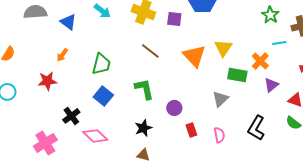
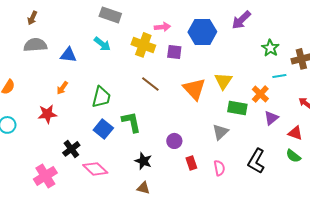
blue triangle: (68, 22) -> (68, 55), turned -30
green L-shape: (144, 89) -> (131, 122), moved
black star: (143, 128) -> (143, 161), turned -30

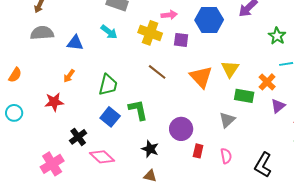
purple circle: (174, 141) -> (181, 129), size x1.5
black L-shape: (256, 161) -> (263, 165), moved
red rectangle: (191, 163) -> (198, 151), turned 32

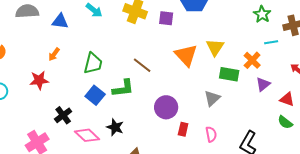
brown line: (157, 72) -> (142, 65), moved
green L-shape: (138, 110) -> (123, 88), turned 95
black star: (150, 149) -> (115, 127), moved

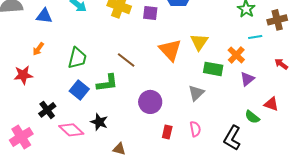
red triangle: (287, 99) -> (271, 104), moved
green semicircle: (285, 122) -> (252, 117), moved
red rectangle: (183, 129) -> (167, 132), moved

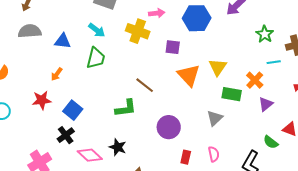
purple square: (150, 13) -> (173, 47), moved
green trapezoid: (77, 58) -> (96, 58), moved
blue square: (79, 90) -> (73, 110), moved

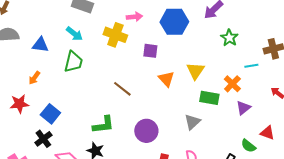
green star: (265, 34) -> (229, 38), moved
orange triangle: (189, 75) -> (166, 79), size x0.7
green L-shape: (126, 108) -> (103, 125), moved

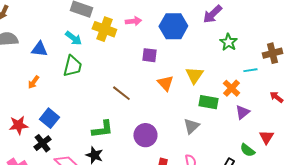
yellow cross: (115, 35) -> (104, 29), moved
red star: (19, 104) -> (18, 125), moved
red triangle: (267, 133) -> (266, 137), turned 42

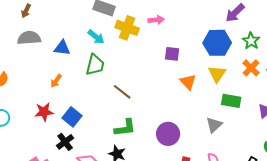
blue hexagon: (173, 26) -> (217, 43), moved
orange cross: (231, 88) -> (251, 68), moved
brown line: (121, 93) -> (122, 92), moved
red star: (18, 125) -> (44, 112), moved

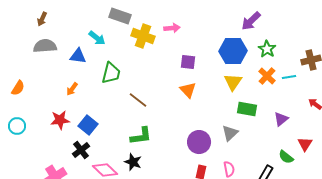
cyan arrow: (96, 37) -> (97, 38), moved
orange triangle: (188, 82) -> (188, 90), moved
purple circle: (168, 134) -> (199, 142), moved

